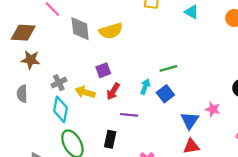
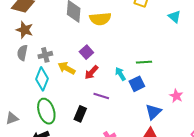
purple square: (103, 70) -> (86, 52), turned -32
cyan arrow: (145, 87) -> (120, 74), turned -64
gray semicircle: (22, 94) -> (22, 53), moved
pink star: (213, 109) -> (176, 96), moved

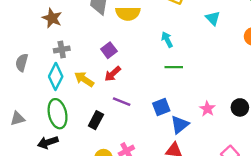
brown star: (25, 30) -> (52, 18), moved
gray semicircle: (22, 53) -> (22, 63), moved
yellow arrow: (67, 68) -> (84, 79), moved
cyan arrow: (120, 74) -> (167, 40), moved
blue square: (137, 84) -> (161, 107), moved

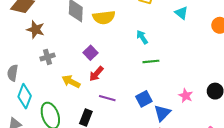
cyan diamond: (56, 76) -> (25, 96), moved

